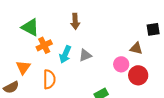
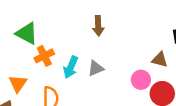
brown arrow: (75, 21) -> (98, 26), moved

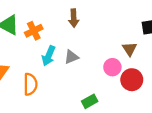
orange cross: (44, 56) -> (34, 31), moved
brown triangle: (160, 60) -> (130, 49), turned 42

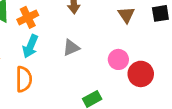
brown triangle: (130, 49) -> (126, 15), moved
cyan arrow: (49, 56) -> (30, 46), moved

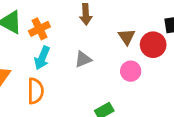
brown triangle: (126, 15) -> (127, 37), moved
red circle: (141, 74) -> (153, 45), moved

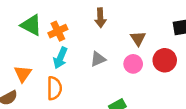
red circle: (153, 45) -> (165, 60), moved
pink circle: (131, 71) -> (133, 64), moved

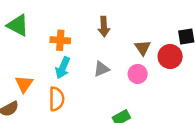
green triangle: (31, 25) -> (18, 25), moved
orange cross: (58, 31) -> (60, 40), turned 30
red circle: (165, 60) -> (170, 57), moved

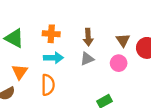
green triangle: (18, 25) -> (14, 38), moved
brown arrow: (104, 27) -> (88, 37), moved
cyan arrow: (63, 68) -> (53, 58), turned -114

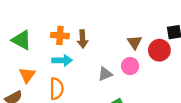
brown arrow: (88, 37) -> (83, 39), moved
gray triangle: (87, 59) -> (105, 74), moved

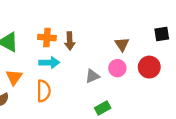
red circle: (159, 50) -> (149, 67), moved

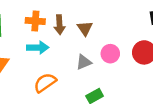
brown triangle: (122, 44) -> (85, 28), moved
orange semicircle: (44, 91) -> (45, 83), moved, turned -125

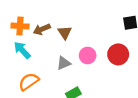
brown arrow: (59, 25) -> (42, 29), turned 70
cyan arrow: (38, 48) -> (22, 50), turned -132

